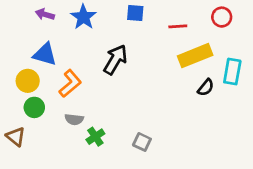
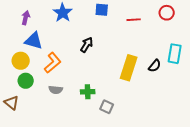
purple arrow: (45, 14) -> (26, 18), moved, turned 88
yellow rectangle: (195, 56) -> (129, 68), moved, turned -50
black arrow: (115, 60) -> (87, 45), size x0.7
green cross: (95, 137) -> (88, 92), moved, turned 32

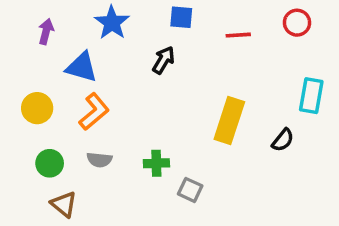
blue triangle: (34, 41) -> (82, 67), moved
black arrow: (87, 45) -> (164, 60), moved
black semicircle: (155, 66) -> (283, 140), moved
green circle: (26, 81) -> (50, 163), moved
brown triangle: (12, 103) -> (64, 204), moved

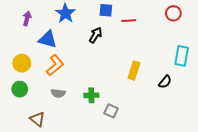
red line: (238, 35) -> (129, 21), moved
yellow rectangle: (229, 121) -> (134, 70), size x0.7
green circle: (50, 163) -> (20, 89), moved

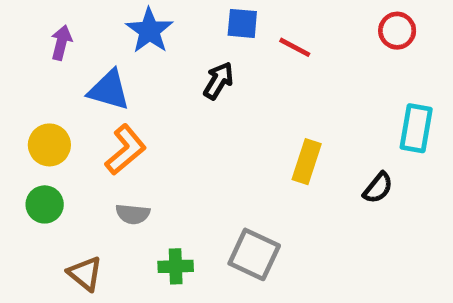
red line: (129, 21) -> (295, 47), turned 32
green cross: (91, 95) -> (176, 266), moved
gray square: (111, 111) -> (254, 254), size x1.5

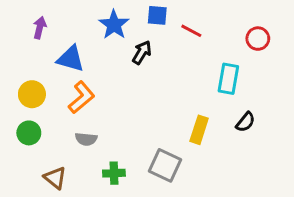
blue star: (149, 31) -> (114, 25), moved
red circle: (397, 31) -> (258, 39), moved
cyan rectangle: (416, 128) -> (228, 79), moved
yellow rectangle: (307, 162) -> (199, 130), moved

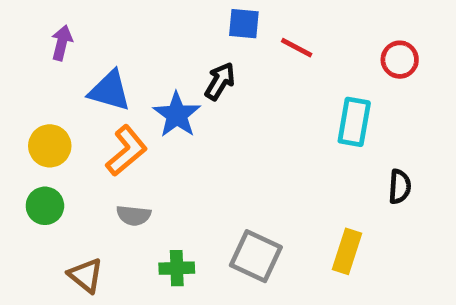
blue star: (114, 25) -> (177, 115), moved
black semicircle: (245, 122) -> (400, 187), moved, turned -35
yellow rectangle: (199, 130) -> (347, 251), moved

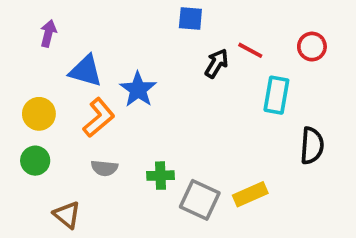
red line: (297, 48) -> (250, 50), moved
black arrow: (220, 81) -> (217, 63), moved
black semicircle: (400, 187) -> (312, 146), size x1.4
yellow rectangle: (347, 251) -> (250, 194), moved, turned 48
green cross: (177, 268) -> (160, 176), moved

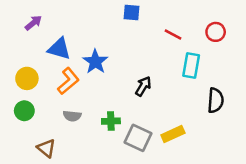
purple arrow: (48, 33) -> (33, 23), turned 36
black arrow: (217, 63) -> (143, 86), moved

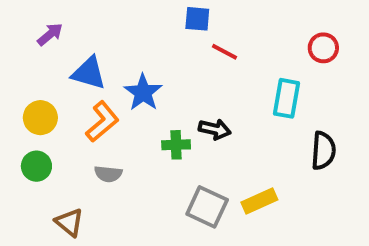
red line: (173, 34) -> (224, 52), moved
black arrow: (143, 86) -> (215, 129), turned 72
green cross: (111, 121) -> (176, 145), moved

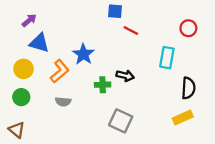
blue triangle: (89, 73) -> (39, 43), moved
yellow rectangle: (259, 201) -> (183, 117), moved
brown triangle: (69, 222) -> (17, 130), moved

